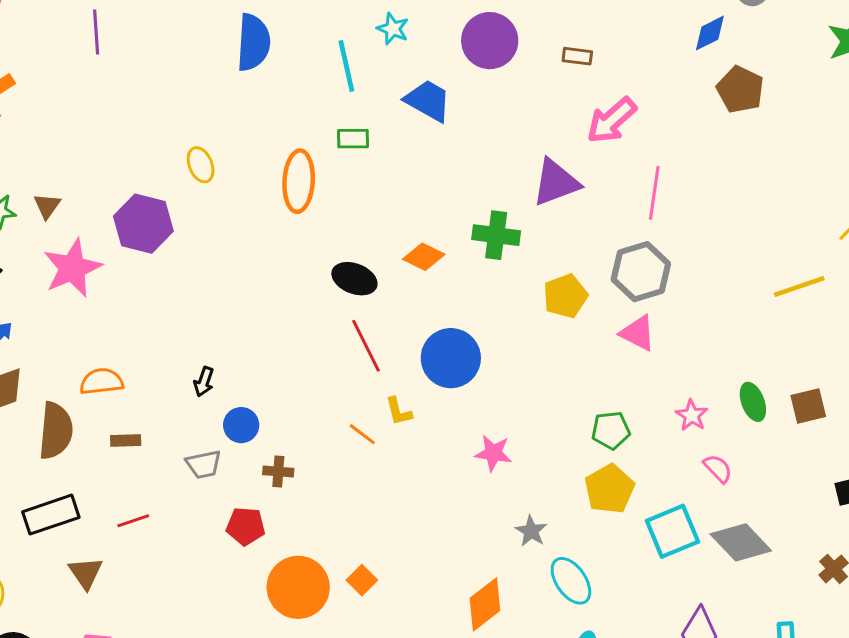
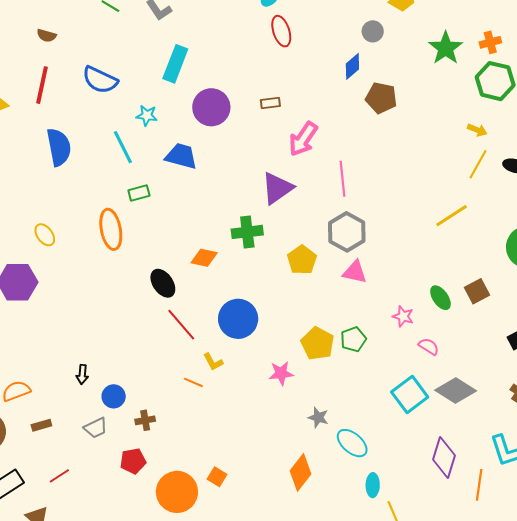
black ellipse: (354, 279) -> (163, 283), turned 48
yellow pentagon: (609, 489) -> (318, 344), moved

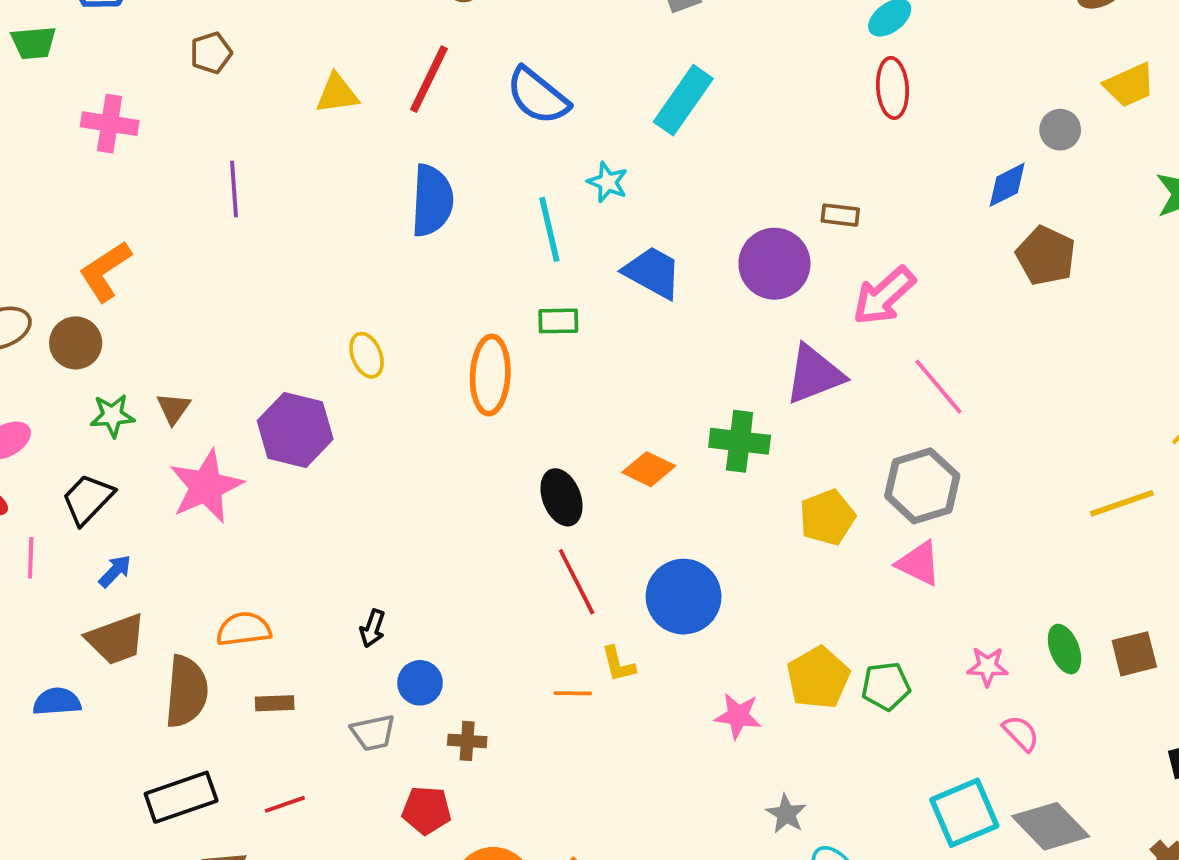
purple circle: (211, 107) -> (774, 264), moved
pink line: (343, 179) -> (938, 387), turned -48
pink star: (403, 316) -> (988, 667), turned -30
orange line: (193, 382) -> (573, 693), turned -36

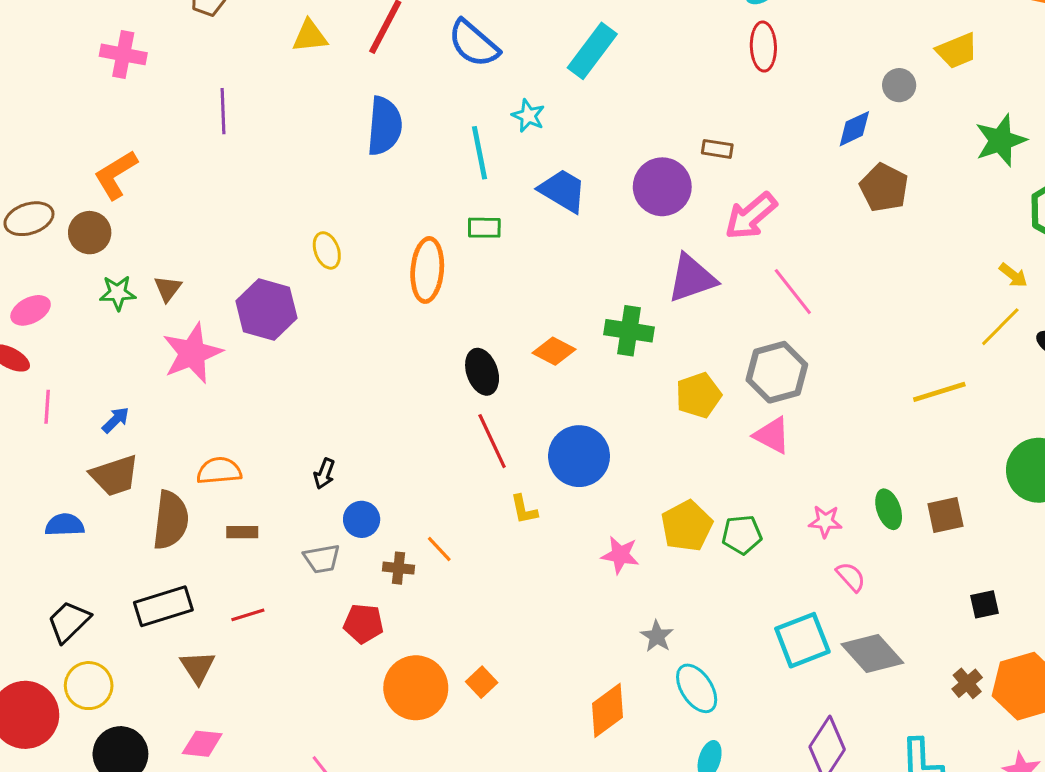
black trapezoid: (88, 499) -> (69, 622), moved
orange line: (573, 693) -> (439, 549), moved, turned 44

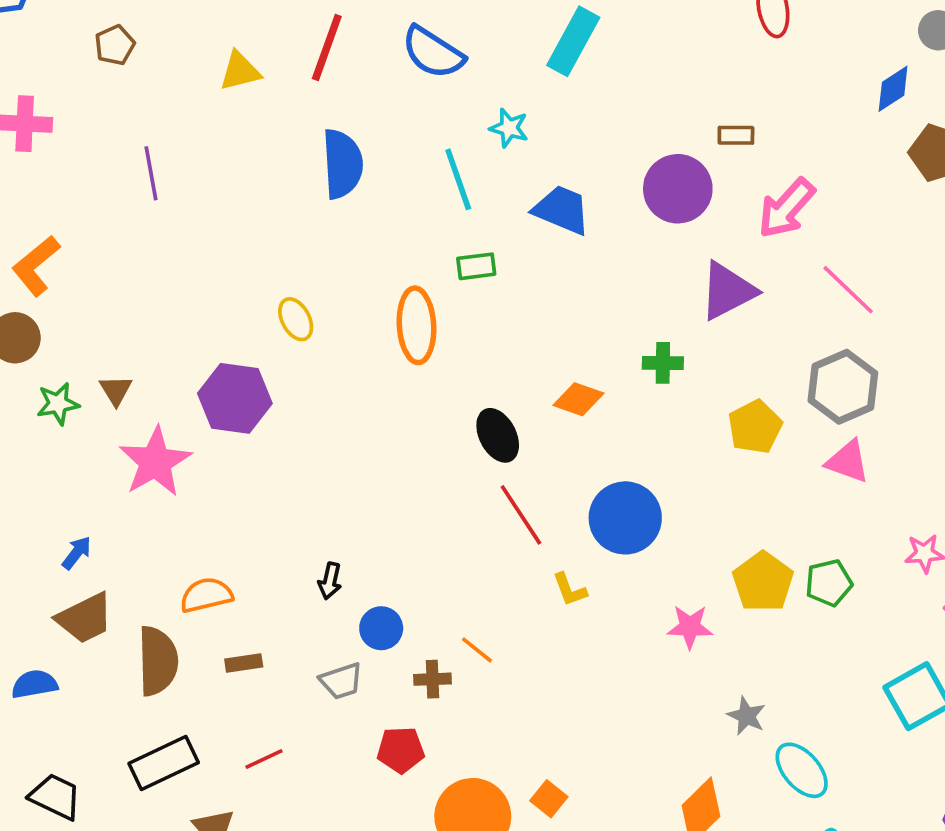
green cross: (629, 331) -> (663, 363), size x0.7
black trapezoid: (69, 622) -> (55, 797), turned 78

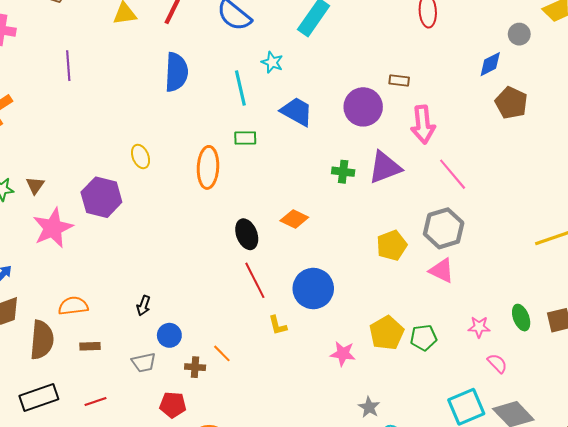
pink arrow: (786, 208) -> (423, 125), turned -54
green cross: (663, 363) -> (343, 172), moved

